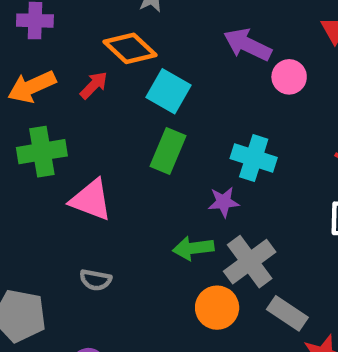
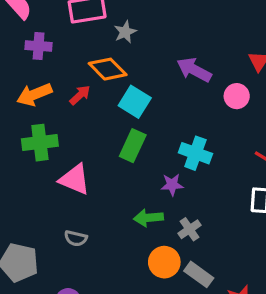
pink circle: (289, 77) -> (237, 96), moved
gray cross: (250, 262) -> (190, 229), size x0.6
gray rectangle: (287, 313) -> (199, 274), moved

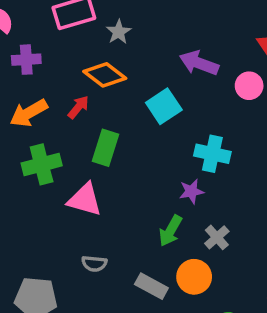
cyan square: (135, 102) -> (164, 106), moved, turned 32
green rectangle: (133, 146) -> (106, 148), moved
green arrow: (148, 218) -> (170, 231), turned -48
gray rectangle: (199, 274) -> (151, 286), moved

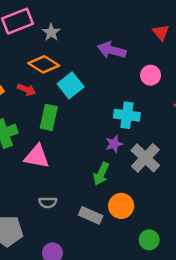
pink circle: (249, 86) -> (151, 75), moved
cyan square: (164, 106) -> (71, 85), moved
red arrow: (78, 107) -> (27, 90), turned 78
gray cross: (217, 237) -> (145, 158), moved, size x1.6

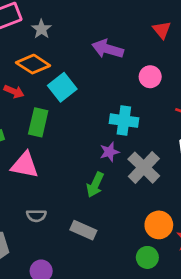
orange circle: (121, 206) -> (159, 225), moved

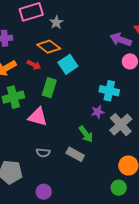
purple arrow: (108, 49) -> (121, 40), moved
green arrow: (95, 185) -> (86, 134), turned -66
gray rectangle: (83, 230) -> (75, 154), moved

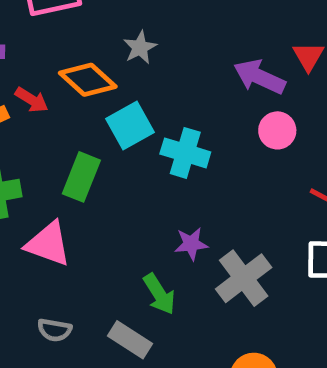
gray star: (56, 22) -> (140, 48), moved
red arrow: (34, 65) -> (32, 100), moved
cyan cross: (109, 91) -> (185, 153), moved

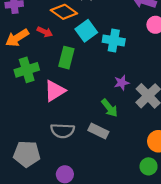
red arrow: (32, 100) -> (45, 32), moved
pink triangle: (48, 244) -> (55, 91), turned -45
gray semicircle: (54, 330) -> (63, 131), size x1.5

